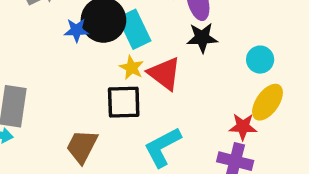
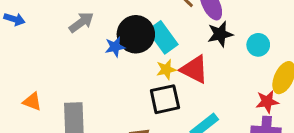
cyan circle: (260, 60) -> (258, 45), moved
yellow star: (132, 68) -> (166, 69), turned -30

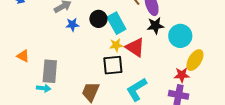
black circle: (136, 34) -> (98, 19), size x0.7
cyan circle: (258, 45) -> (180, 36), size x1.5
blue star: (115, 47) -> (72, 25), moved

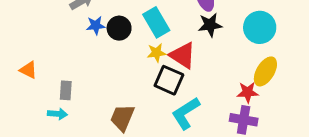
black circle: (98, 19) -> (119, 28), moved
cyan circle: (180, 36) -> (260, 27), moved
black square: (113, 65) -> (169, 80), moved, turned 30
gray rectangle: (50, 71) -> (66, 90), size x0.6

